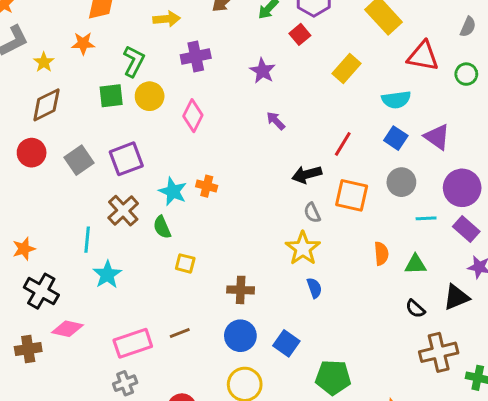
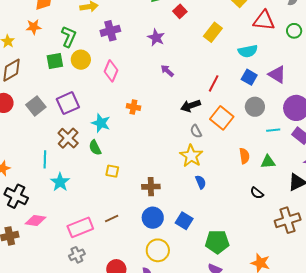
orange cross: (207, 186) -> (133, 107), moved
orange square: (352, 195) -> (222, 118), turned 30
black semicircle: (415, 309) -> (257, 193), moved

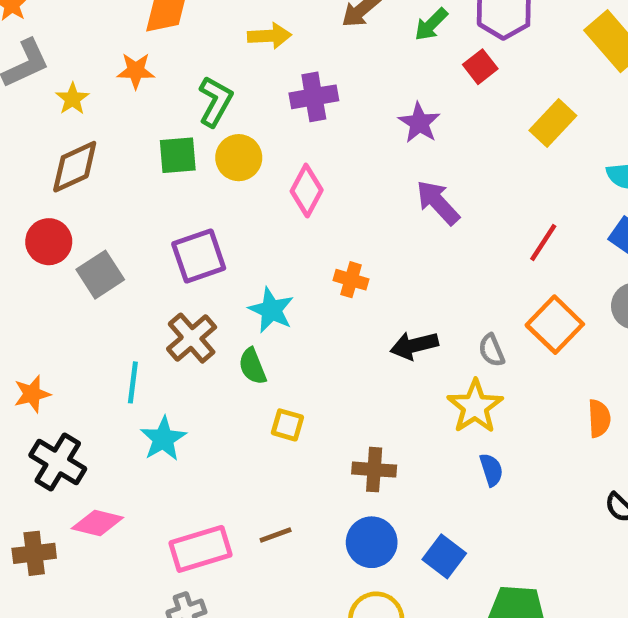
purple arrow: (167, 71) -> (438, 203), size x1.5
gray square: (36, 106) -> (100, 275), moved
black arrow: (191, 106) -> (414, 345), moved

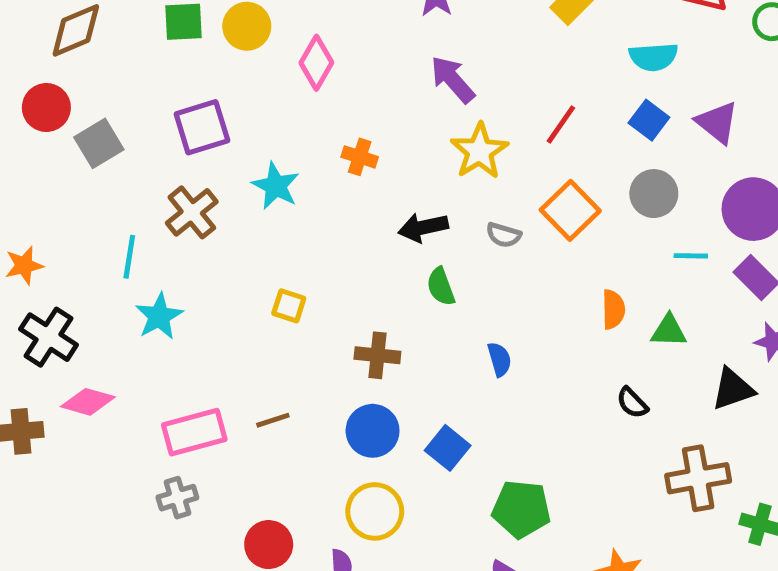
gray semicircle: (492, 350) -> (504, 235), turned -52
green semicircle: (252, 366) -> (441, 287), moved
yellow star: (475, 406) -> (479, 151), moved

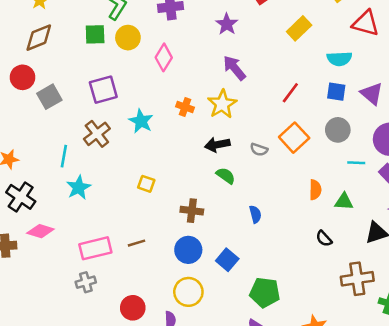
blue square: (649, 120) -> (336, 92), turned -30
yellow star: (479, 151) -> (222, 104), moved
green semicircle: (441, 287) -> (226, 176), turned 144

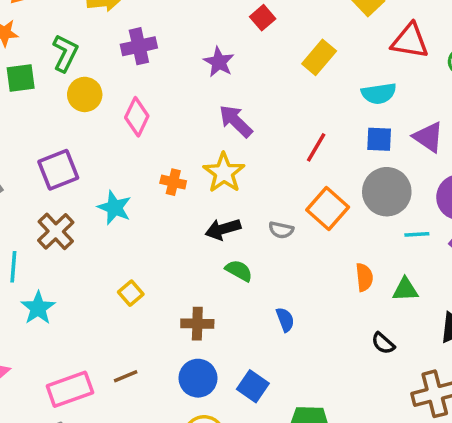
green square: (95, 34) -> (21, 78), moved
gray circle: (338, 130) -> (387, 192), size x1.4
yellow square: (146, 184) -> (131, 293), turned 36

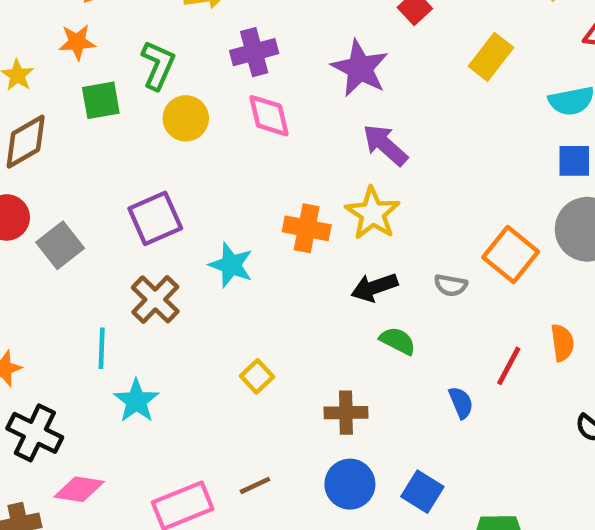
purple star: (219, 62) -> (360, 68), size x1.4
pink diamond: (137, 117) -> (269, 116), moved, turned -36
red line: (316, 147) -> (509, 366), moved
orange cross: (173, 182) -> (307, 228), size x1.4

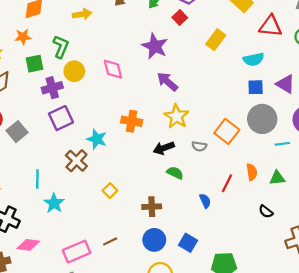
purple cross: (254, 52) -> (52, 88), moved
yellow star: (373, 213) -> (176, 116), moved
brown cross: (155, 299) -> (76, 161), moved

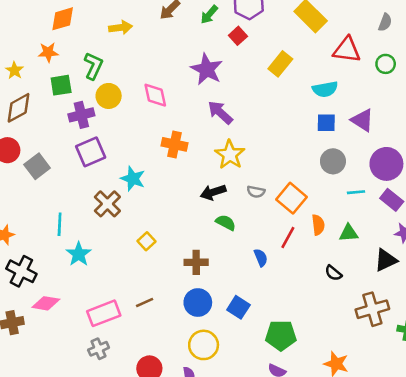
gray circle: (262, 119) -> (333, 161), size x0.7
orange cross: (132, 121) -> (175, 144), moved
orange square: (227, 131) -> (291, 198), moved

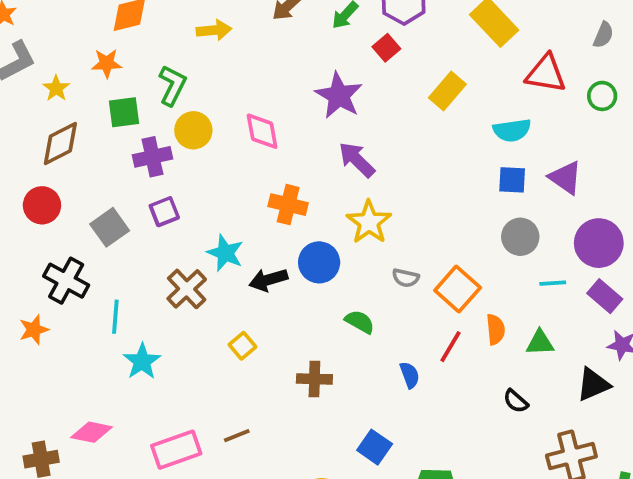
purple square: (91, 152) -> (164, 212), size x0.7
gray square: (37, 166) -> (110, 227), moved
black arrow: (213, 192) -> (268, 280), moved
black cross: (21, 271) -> (66, 281), moved
blue circle: (198, 303) -> (319, 262), moved

